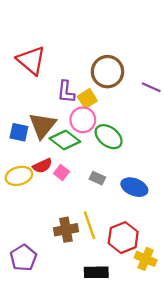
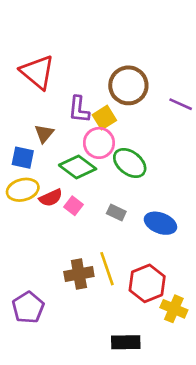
brown triangle: (42, 125) -> (44, 134), moved, size x0.6
yellow ellipse: (19, 176) -> (23, 190), moved
black rectangle: (96, 272) -> (126, 342), moved

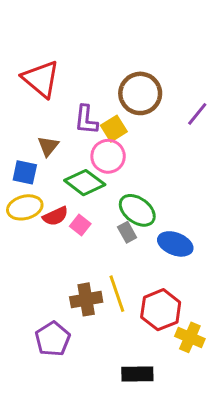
purple line: (181, 104) -> (197, 114), turned -75
green ellipse: (130, 163) -> (137, 210), moved
gray rectangle: (116, 212) -> (127, 232), turned 36
purple pentagon: (28, 307) -> (53, 339), moved

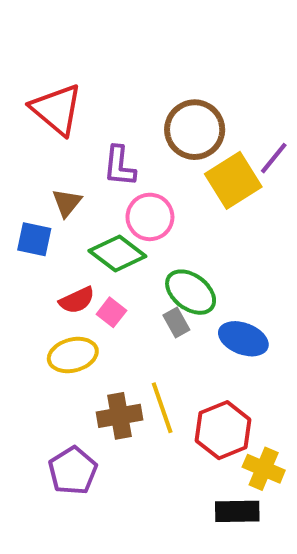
yellow square: (114, 129) -> (233, 180), moved, size x1.5
yellow ellipse: (25, 207) -> (73, 355), moved
black rectangle: (137, 374) -> (237, 511), moved

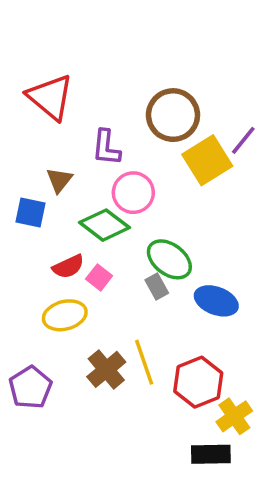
brown cross: (120, 416) -> (106, 369), turned -30
yellow cross: (264, 469) -> (234, 416), turned 32
purple pentagon: (73, 471) -> (30, 387), moved

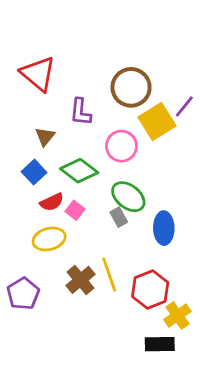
pink circle: (133, 193) -> (121, 146), moved
blue square: (30, 212) -> (34, 172), moved, turned 35
blue ellipse: (216, 301) -> (164, 228), turned 68

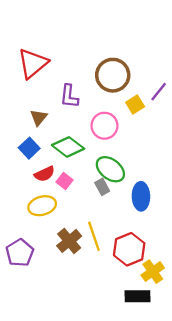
red triangle: (38, 74) -> (33, 63), turned 40
yellow square: (157, 122) -> (135, 105), size x0.6

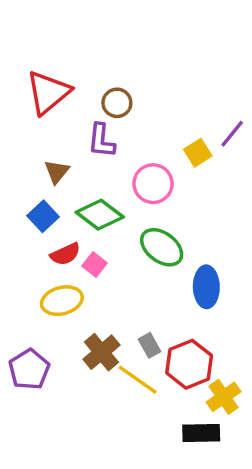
brown circle: (113, 75) -> (117, 103), moved, size x0.6
gray rectangle: (102, 187) -> (150, 345), moved
yellow line: (94, 236) -> (138, 380), moved, turned -36

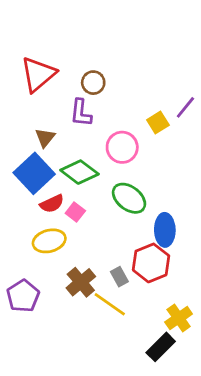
blue square: (43, 216) -> (34, 173), size x1.6
red hexagon: (189, 364) -> (151, 263), moved
black rectangle: (201, 433) -> (161, 347), turned -44

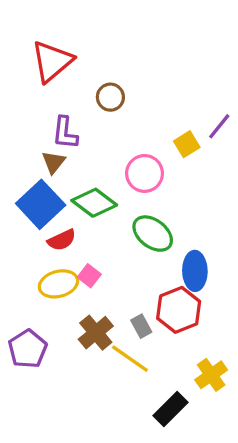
red triangle: (38, 74) -> (52, 61), moved
purple L-shape: (81, 113) -> (65, 133), moved
pink square: (75, 212) -> (89, 276), moved
black rectangle: (161, 347) -> (171, 409), moved

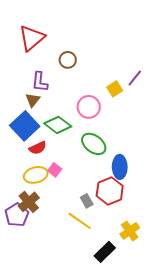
brown cross: (96, 333) -> (29, 202), moved

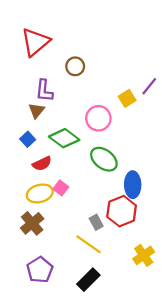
blue square: (25, 126) -> (28, 139), size x0.5
purple pentagon: (17, 215) -> (40, 270), moved
black rectangle: (105, 252) -> (88, 280), moved

